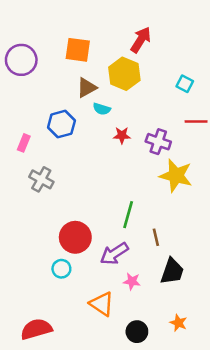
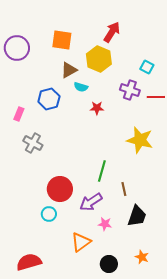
purple cross: (158, 142) -> (130, 90), moved
orange triangle: (102, 304) -> (81, 242), turned 50

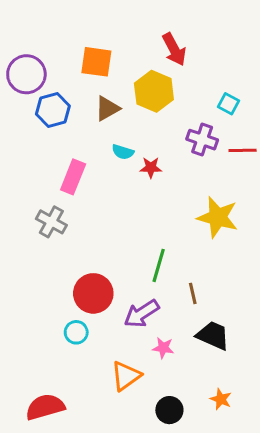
red arrow: (112, 32) -> (174, 49), turned 120
cyan semicircle: (81, 87) -> (123, 152), moved
blue hexagon: (49, 99) -> (53, 110), moved
pink rectangle: (19, 114) -> (73, 177), moved, size x1.5
black trapezoid: (137, 216) -> (213, 335), turned -85

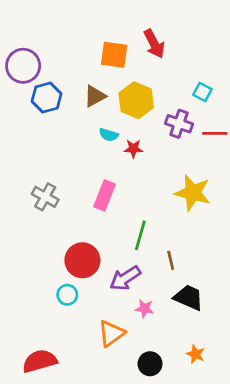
orange square: (96, 62) -> (114, 55), moved
yellow hexagon: (154, 91) -> (136, 100), moved
pink rectangle: (73, 177) -> (104, 195), moved

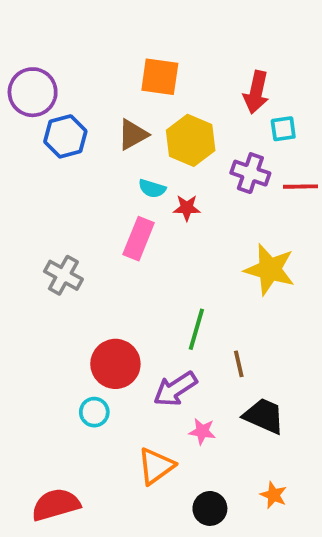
red arrow: (154, 44) -> (256, 92), moved, turned 40
cyan square: (202, 92) -> (283, 129), turned -36
pink rectangle: (104, 195) -> (139, 239), moved

